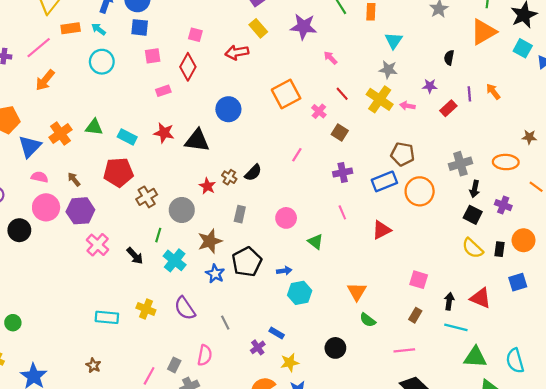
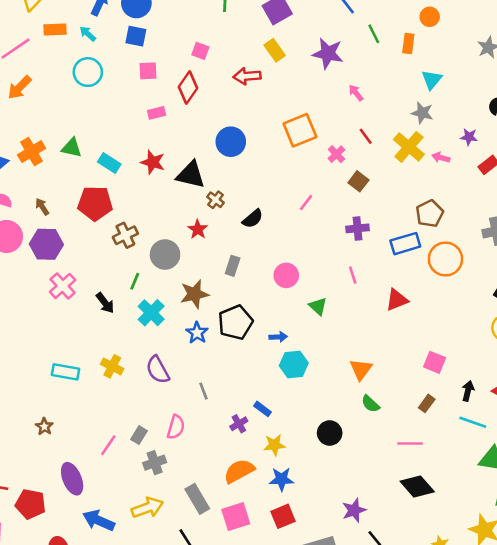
brown pentagon: (403, 154) -> (430, 214), turned 30
brown cross: (229, 177) -> (216, 200), moved

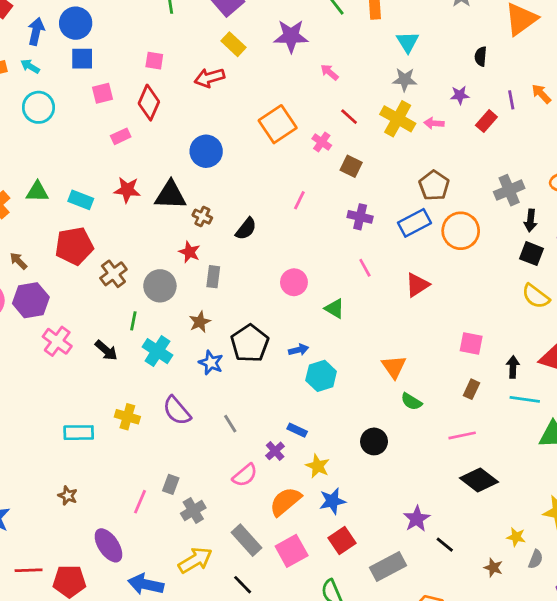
purple cross: (357, 228) -> (360, 217), turned 30
gray rectangle: (233, 266) -> (213, 277), moved
brown star: (194, 294) -> (200, 322), size x0.7
pink semicircle: (176, 427) -> (245, 475), moved, turned 45
yellow star: (274, 445) -> (318, 466), turned -30

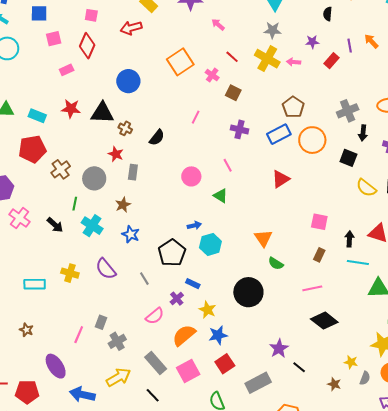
black square: (531, 254) -> (348, 158), moved
pink line: (365, 268) -> (228, 165), moved
black pentagon: (250, 343) -> (172, 253), moved
black circle: (374, 441) -> (248, 292), size x1.5

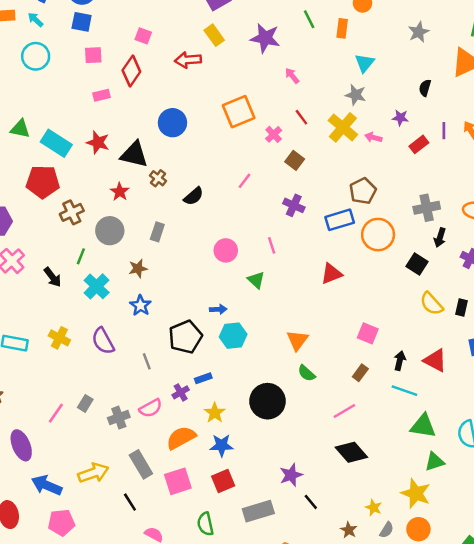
cyan rectangle: (37, 116) -> (56, 143), size x1.4
red star: (116, 154) -> (120, 192), moved
blue rectangle: (193, 284) -> (203, 378), turned -56
pink line: (312, 288) -> (344, 411), turned -30
gray cross: (117, 341) -> (119, 418), moved

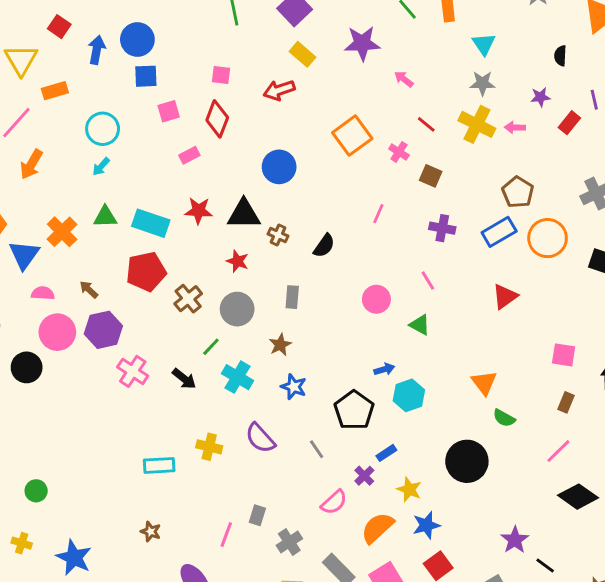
cyan arrow: (35, 20) -> (101, 167), moved, turned -77
green line: (81, 256) -> (211, 347), turned 35
gray cross: (119, 418) -> (289, 542), moved

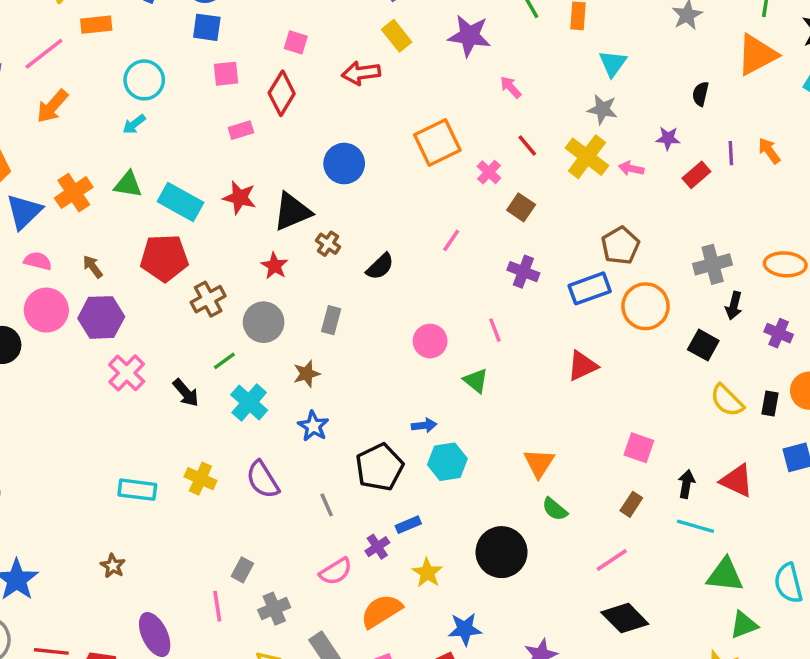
black triangle: (244, 214) -> (292, 212), turned -33
blue star: (426, 525) -> (465, 629), moved
pink line: (226, 535) -> (217, 606), moved, turned -40

